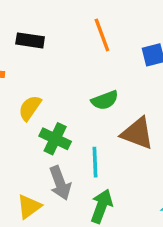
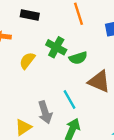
green cross: (55, 139) -> (56, 47), moved
cyan line: (95, 162) -> (69, 100), turned -30

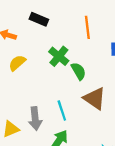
green semicircle: (78, 58) -> (78, 71), turned -114
yellow semicircle: (27, 61) -> (17, 63), moved

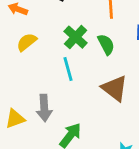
green semicircle: (78, 71) -> (106, 44), moved
cyan line: (62, 111) -> (68, 69), moved

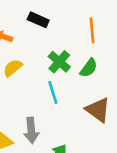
green semicircle: (106, 44) -> (89, 68), turned 66

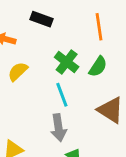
gray arrow: (31, 130) -> (59, 128), moved

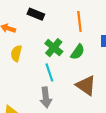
yellow semicircle: (18, 71) -> (16, 53), turned -35

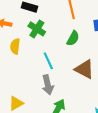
green cross: (54, 48) -> (37, 29), moved

